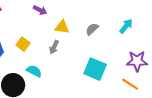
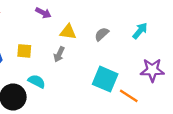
yellow square: (23, 44) -> (24, 51), turned -32
orange line: (130, 84) -> (129, 96), moved

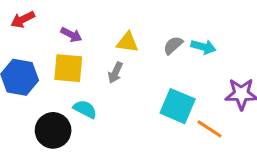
purple arrow: (43, 13) -> (71, 35), moved
cyan arrow: (140, 31) -> (203, 47), moved, turned 66
yellow square: (24, 51) -> (68, 68), size x1.5

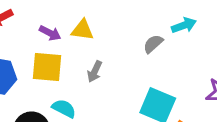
yellow triangle: (127, 42) -> (82, 30), moved
cyan arrow: (203, 47) -> (184, 25), moved, turned -35

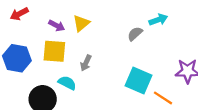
yellow triangle: (82, 30) -> (81, 23), turned -48
gray arrow: (95, 72) -> (86, 63), moved

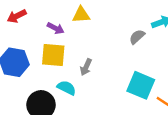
yellow triangle: (81, 23) -> (81, 15), moved, turned 36

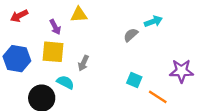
purple arrow: (56, 28) -> (55, 27), turned 35
cyan square: (141, 85) -> (134, 80), size x0.6

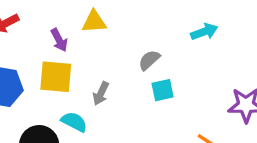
gray semicircle: (131, 35) -> (149, 60), moved
cyan square: (134, 80) -> (163, 90), moved, turned -35

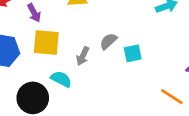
purple arrow: (59, 40) -> (34, 13), moved
gray semicircle: (149, 60) -> (108, 41), moved

